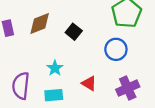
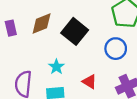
black square: (74, 32) -> (75, 31), size x1.6

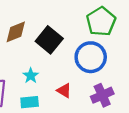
blue circle: (116, 49) -> (91, 57), size x1.4

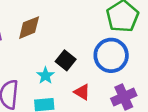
black square: (49, 40) -> (66, 60), moved, size x0.7

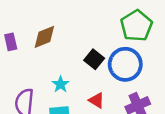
black square: (66, 60) -> (94, 59), moved

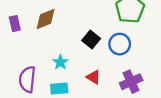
blue circle: (125, 64) -> (120, 44), size x0.7

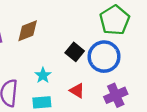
blue circle: (120, 44) -> (104, 57), size x1.4

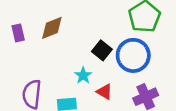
cyan star: (43, 75) -> (83, 75), moved

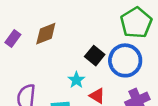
purple rectangle: (18, 33) -> (13, 39), turned 49

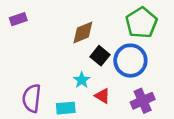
brown diamond: (46, 34) -> (83, 32), moved
purple rectangle: (13, 39) -> (18, 19), moved, turned 35

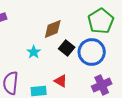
cyan star: (82, 80) -> (34, 52), moved
red triangle: (102, 96) -> (61, 81), moved

